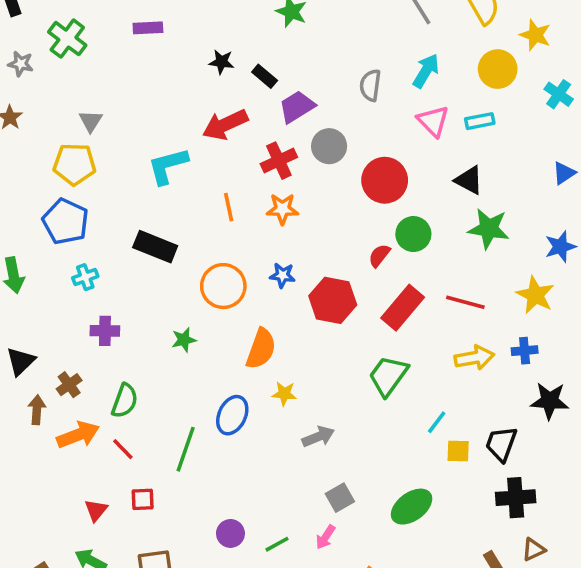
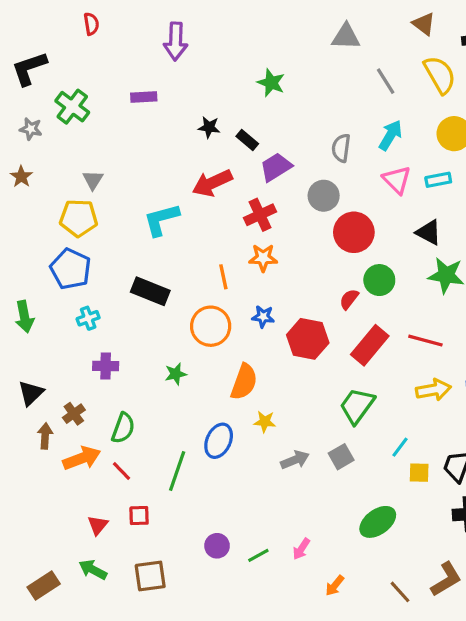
gray circle: (329, 146) -> (324, 196), moved
orange line: (229, 207) -> (223, 277), moved
gray square: (340, 498) -> (341, 457), moved

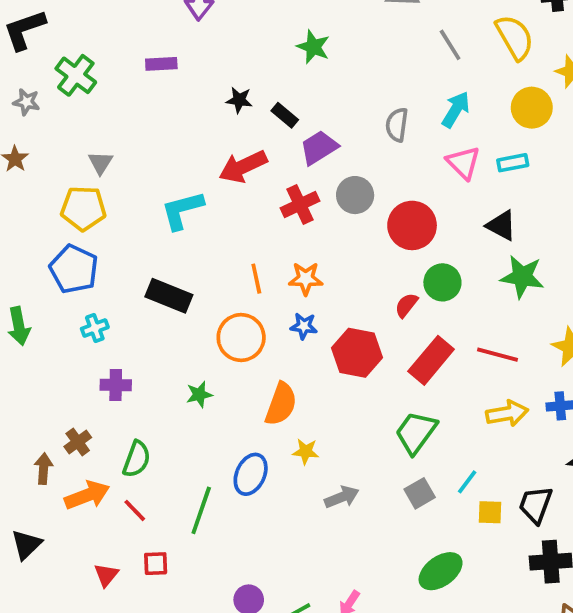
gray circle: (324, 196) -> (355, 195), moved
orange star: (263, 258) -> (306, 279), moved
black triangle: (31, 393) -> (26, 545), moved
gray square: (341, 457) -> (420, 493), moved

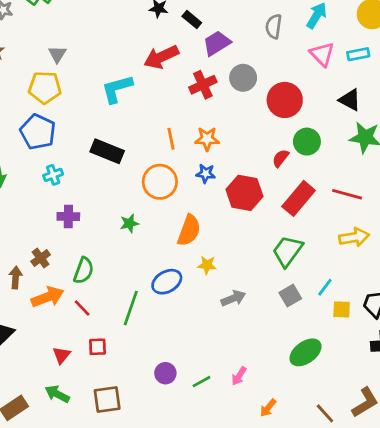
blue ellipse: (251, 474) -> (167, 282), turned 36

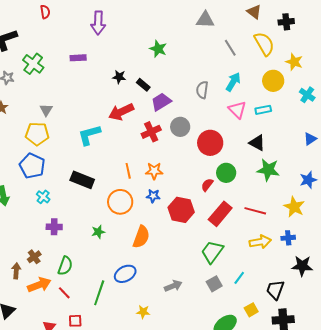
cyan cross: (53, 175) -> (43, 197), turned -32
yellow star: (207, 265) -> (143, 312), moved
yellow square: (342, 309) -> (251, 310), moved, turned -32

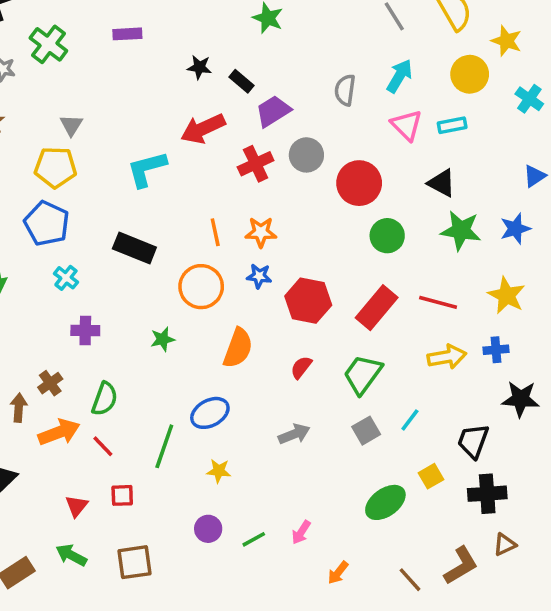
blue star: (308, 180) -> (515, 229), moved
red semicircle: (207, 185) -> (301, 367), moved
yellow star: (143, 312) -> (219, 471), moved

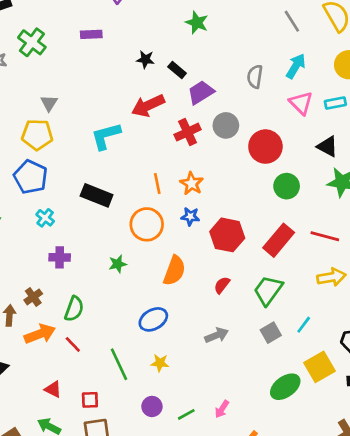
orange star: (261, 232) -> (192, 183), turned 30
green line: (164, 446) -> (119, 364), moved, turned -44
yellow square: (431, 476) -> (320, 367), size x1.6
red square: (122, 495) -> (90, 400), moved
red triangle: (77, 506) -> (53, 389), turned -42

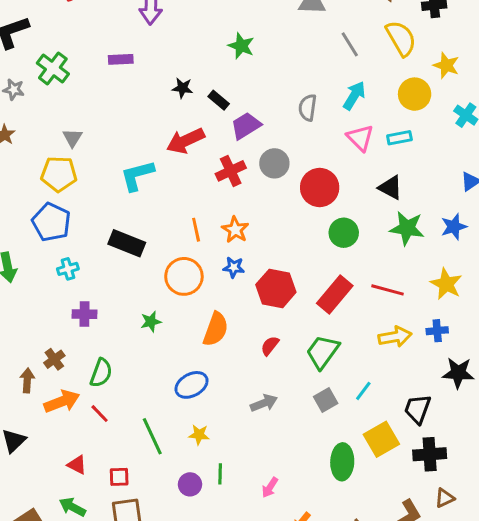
cyan cross: (45, 218) -> (68, 269), turned 36
green ellipse: (285, 387) -> (342, 462), turned -52
green line: (186, 414) -> (220, 474), moved, turned -60

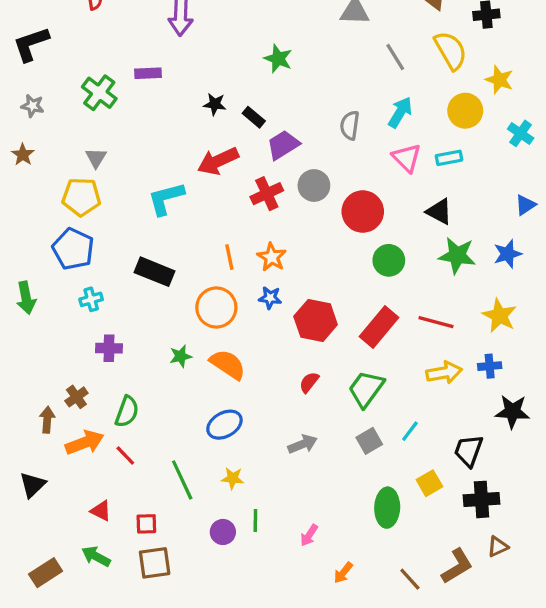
green cross: (53, 68) -> (99, 93), moved
orange semicircle: (216, 329) -> (228, 364), moved, turned -76
yellow square: (381, 439) -> (429, 483), size x0.7

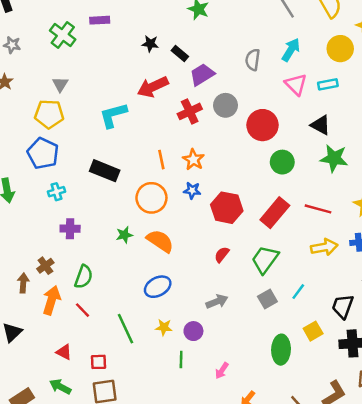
orange arrow: (85, 443) -> (52, 300), turned -52
purple circle: (223, 532) -> (193, 331), moved

